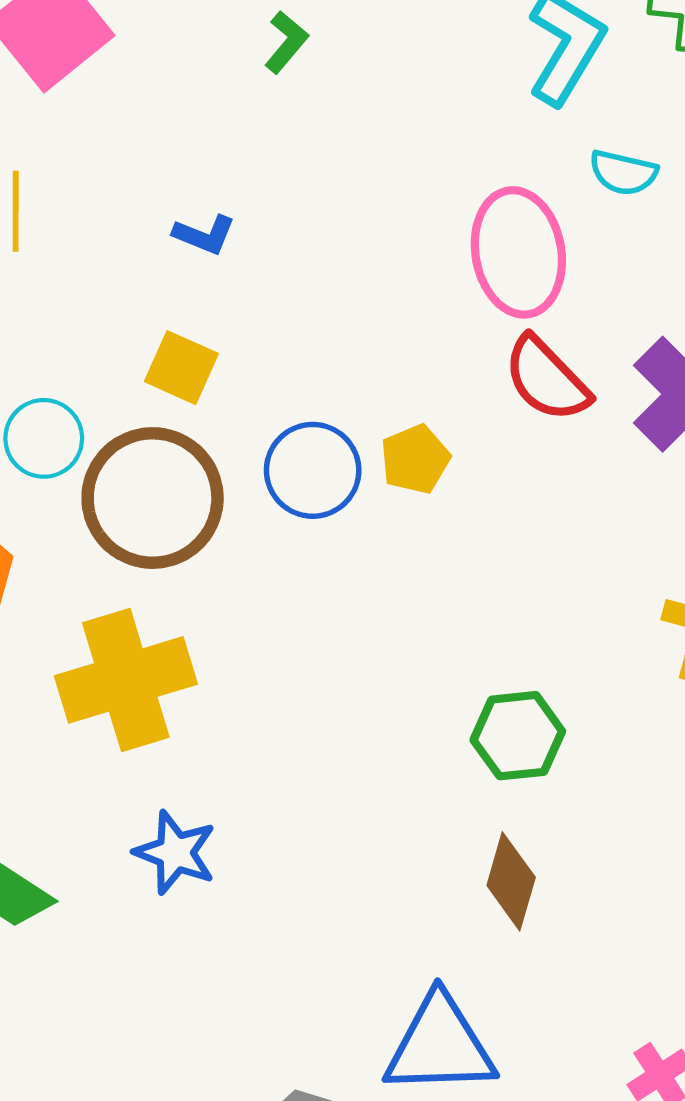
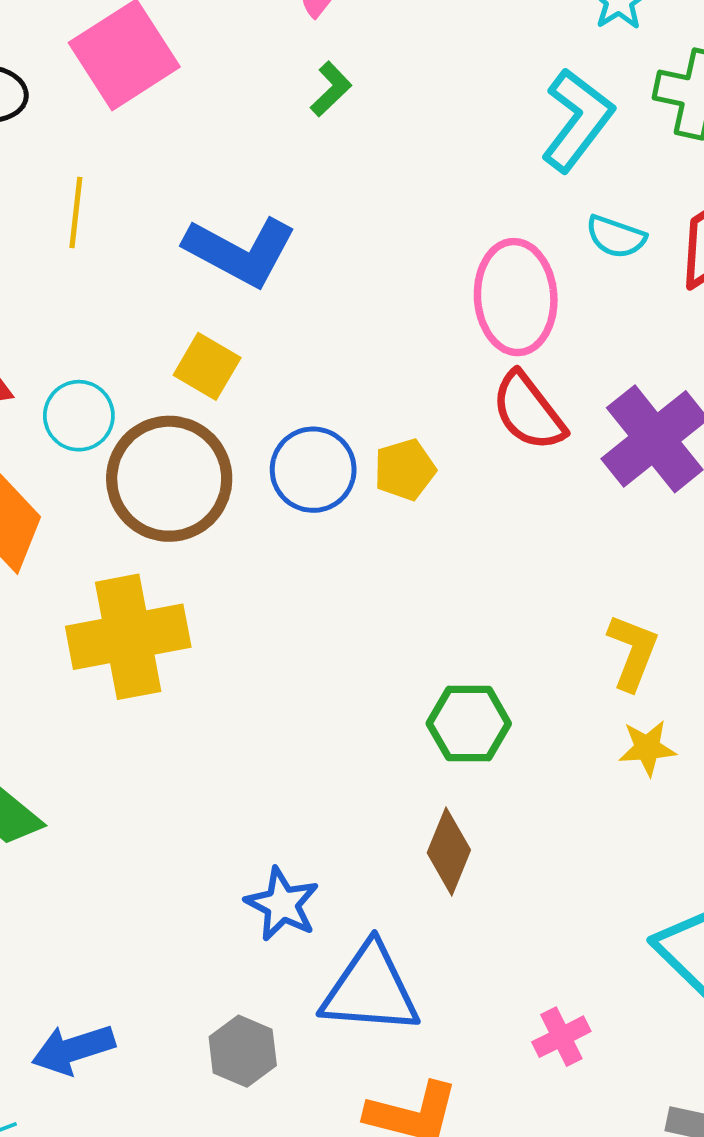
blue L-shape: (204, 235) -> (240, 251), size x2.0
blue star: (175, 853) -> (282, 904), moved

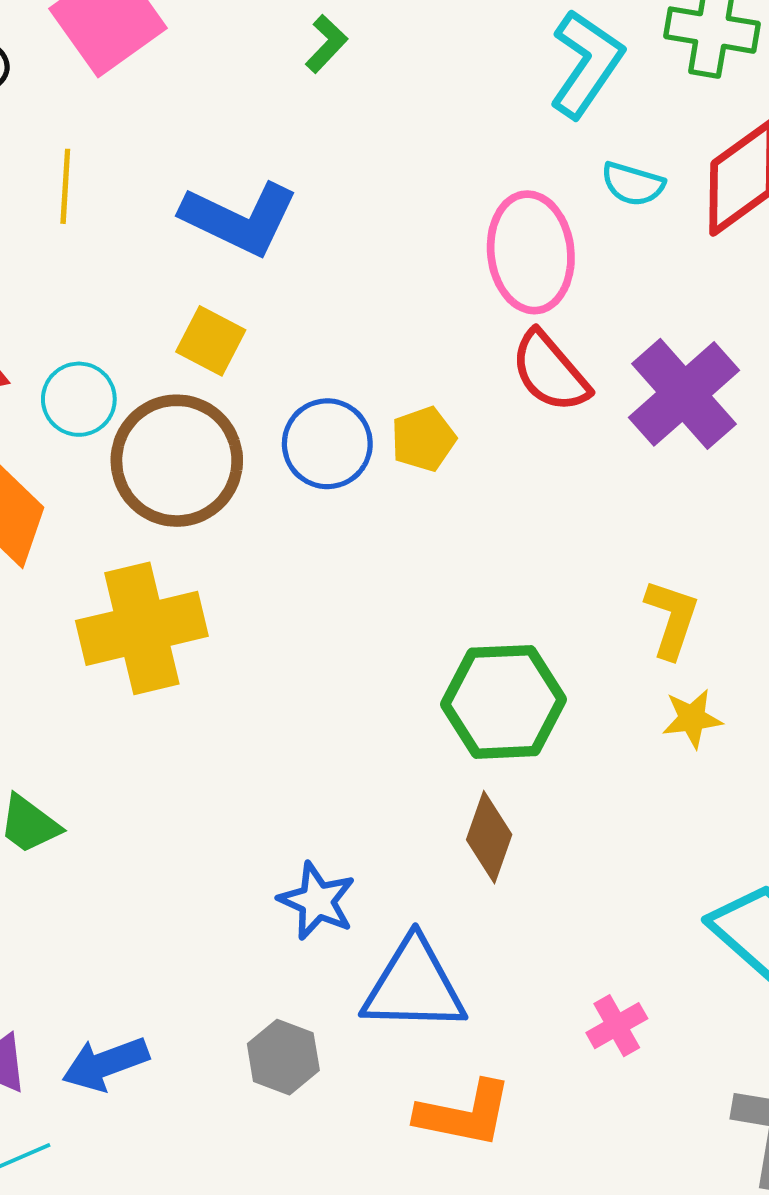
green hexagon: (469, 723) -> (504, 702), size x1.4

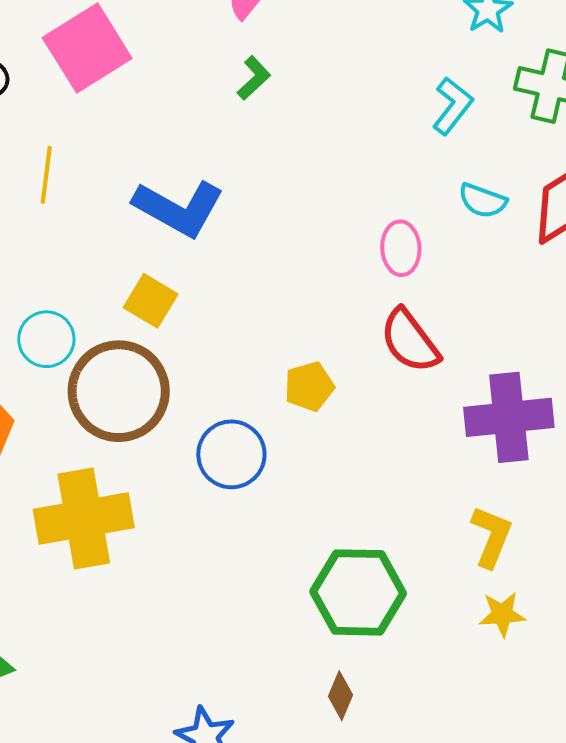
cyan L-shape: (586, 64) -> (453, 106), size x0.7
pink ellipse: (531, 252) -> (401, 248), size x0.6
purple cross: (684, 394) -> (509, 417), moved, turned 32
blue circle: (327, 444) -> (231, 454), moved
brown diamond: (489, 837) -> (341, 696), size x0.7

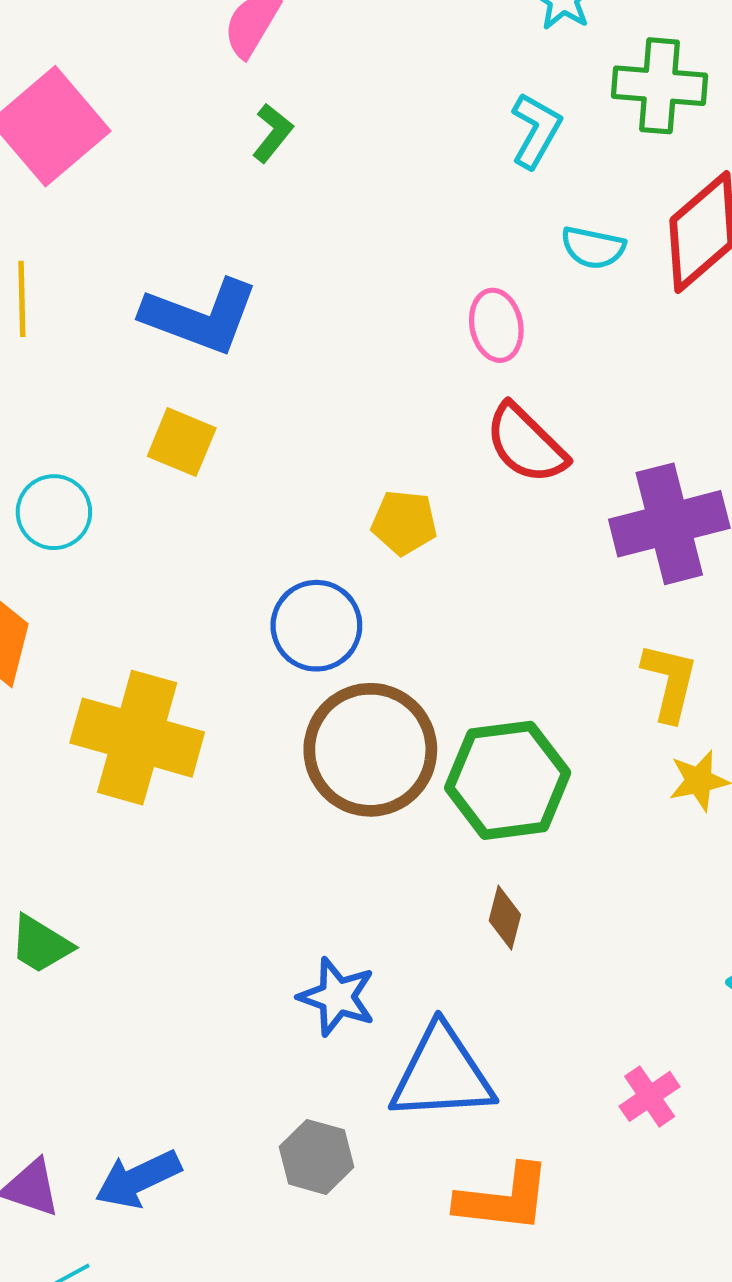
yellow pentagon: (309, 386) -> (404, 522), turned 30
brown circle: (119, 391) -> (370, 750), moved
yellow cross: (84, 518) -> (137, 738), turned 34

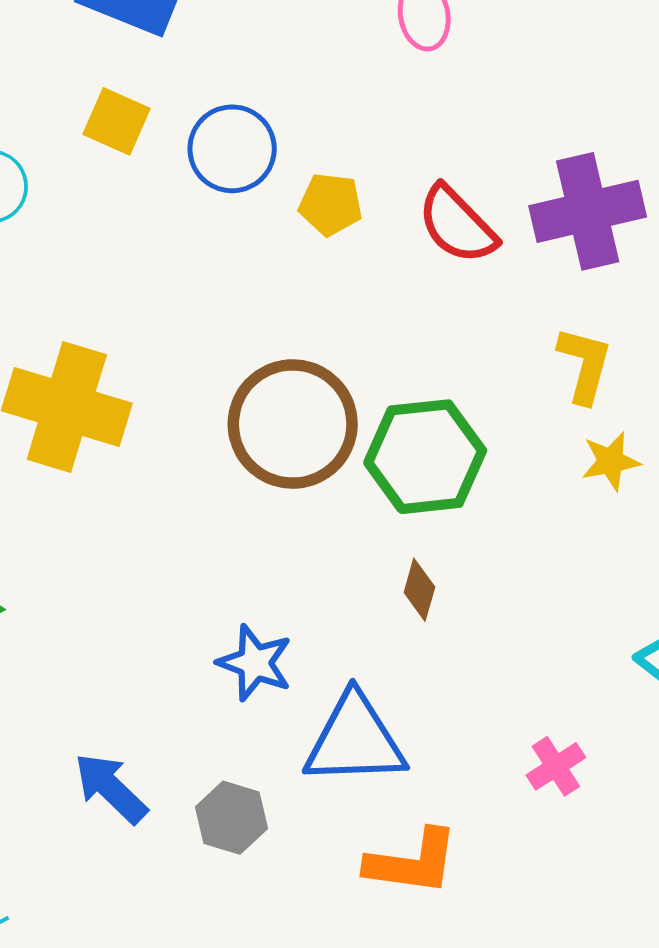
red semicircle: (526, 444) -> (457, 225), moved
blue circle: (316, 626) -> (232, 149), moved
blue arrow: (138, 1179) -> (111, 788), moved, turned 68

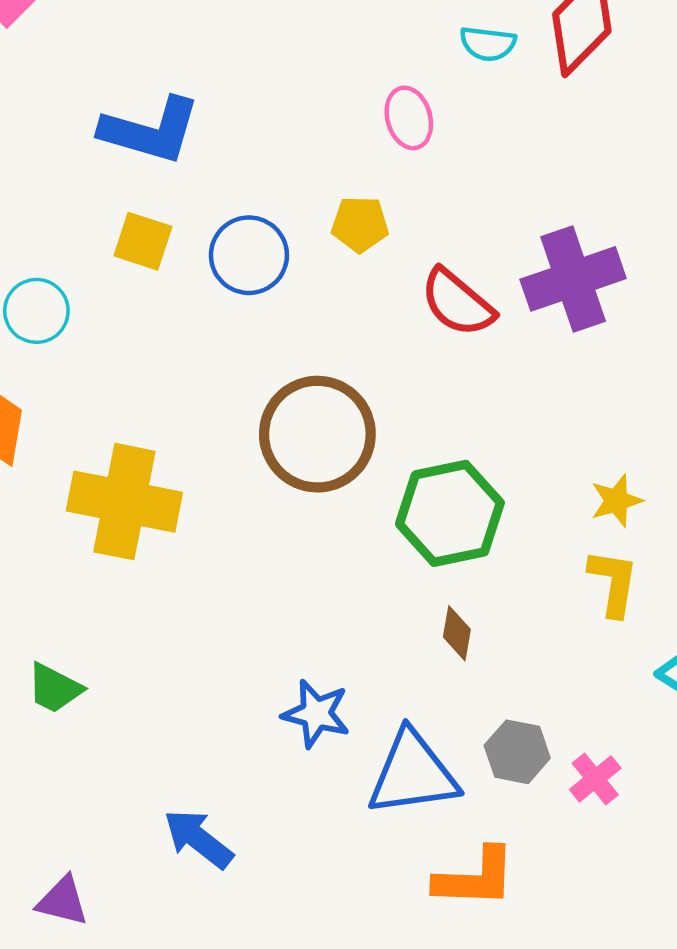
yellow pentagon: (331, 204) -> (360, 224), moved
yellow L-shape: (585, 365) -> (613, 583), moved
brown circle: (293, 424) -> (317, 434), moved
gray hexagon: (232, 818) -> (517, 752), moved

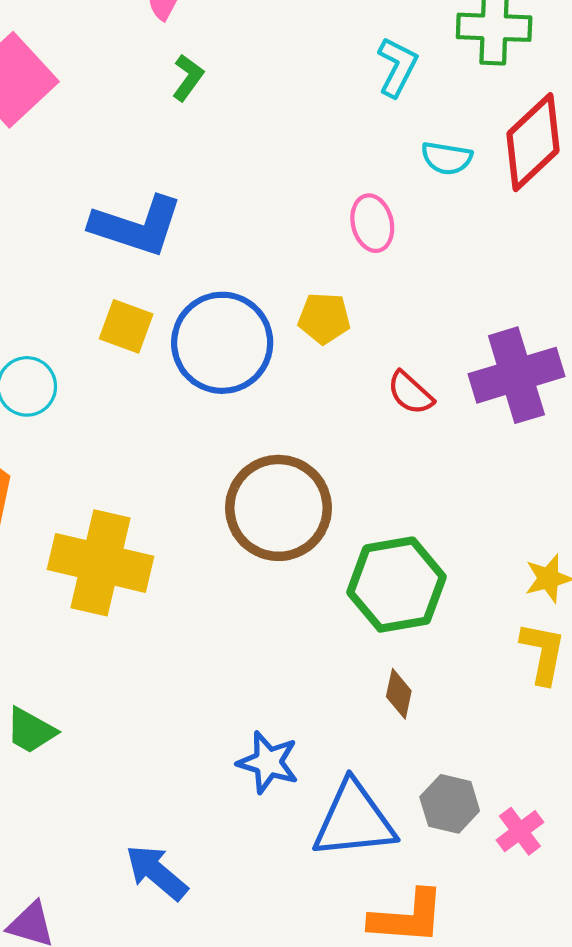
blue circle: (249, 255) -> (222, 343), size x1.4
red semicircle: (457, 303) -> (410, 393), size x0.7

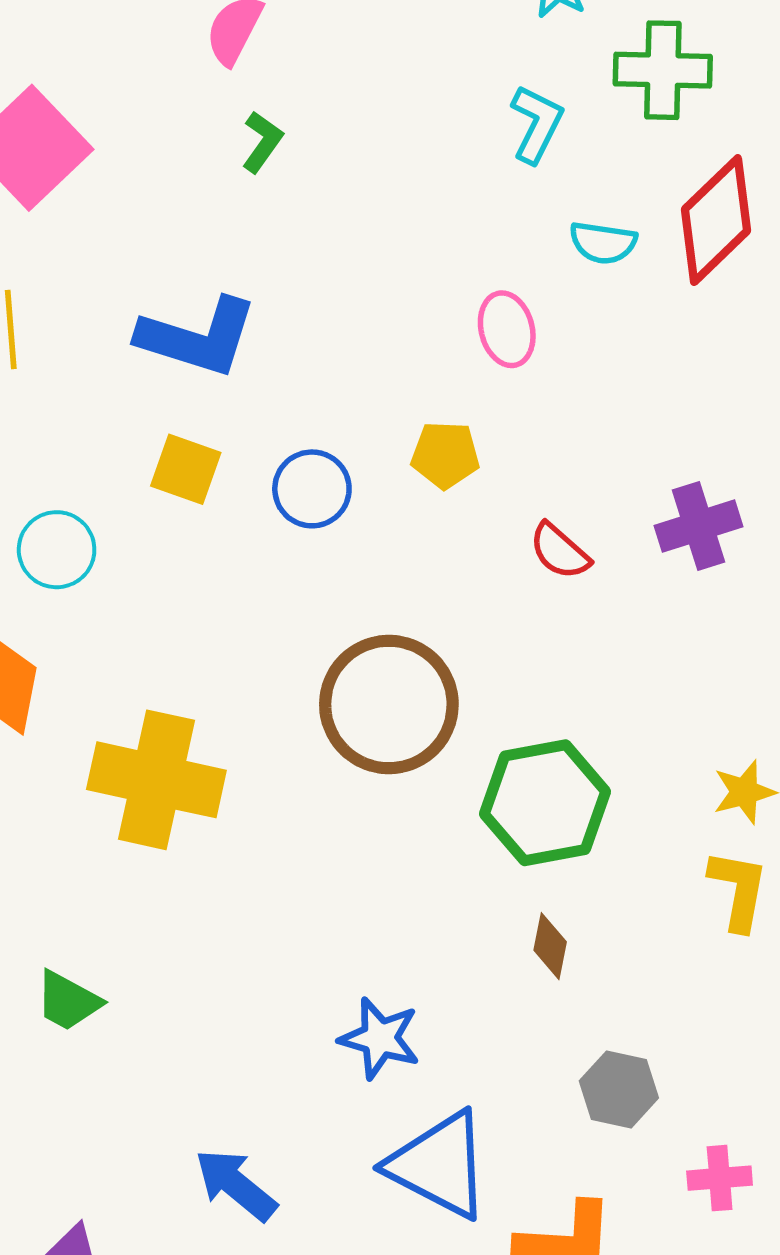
blue circle: (222, 343) -> (312, 489), size x0.6
purple cross: (516, 375) -> (699, 526), size x0.7
blue triangle: (354, 820) -> (439, 1165), moved, turned 34
pink cross: (520, 831) -> (720, 1178), moved, turned 33

